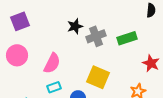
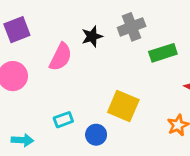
gray cross: (96, 36) -> (132, 27), moved
pink semicircle: (52, 63) -> (61, 57), moved

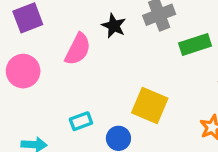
black star: (92, 36) -> (114, 26), turned -30

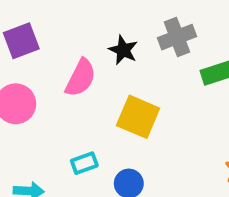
yellow square: (150, 105) -> (138, 117), moved

